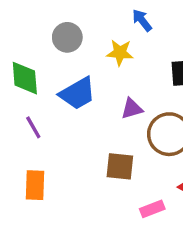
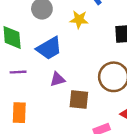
purple triangle: (132, 109) -> (57, 79), moved
purple line: (33, 127) -> (18, 72), turned -63

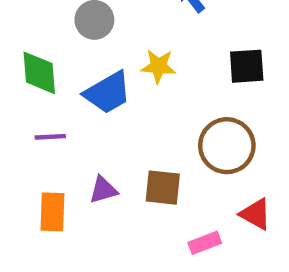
yellow star: (79, 20) -> (158, 66), moved
purple triangle: (57, 79) -> (103, 190), moved

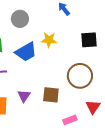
purple triangle: (103, 190) -> (24, 96), turned -40
red triangle: (256, 214) -> (93, 107), turned 35

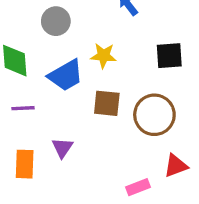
brown square: (51, 95) -> (107, 103), moved
red triangle: (93, 107) -> (176, 166), turned 35

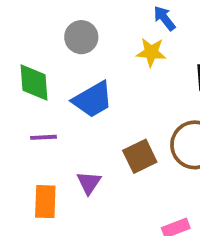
yellow star: (103, 56) -> (151, 52), moved
brown square: (107, 103) -> (140, 156), moved, turned -32

